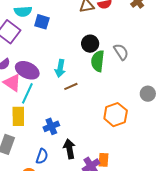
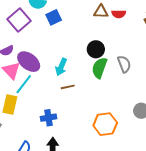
blue square: (42, 22) -> (54, 17), turned 35
blue cross: (51, 126) -> (49, 118), moved

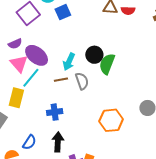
black circle: (96, 49) -> (94, 55), moved
gray semicircle: (124, 64) -> (82, 81), moved
brown line: (68, 87) -> (61, 80), moved

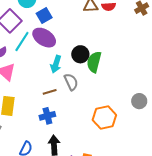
purple ellipse: (37, 55) -> (44, 38), moved
cyan line: (31, 78) -> (22, 42), moved
brown line: (61, 80) -> (50, 92), moved

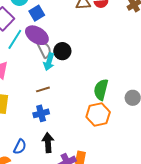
black circle: (80, 54) -> (62, 51), moved
green semicircle: (94, 62) -> (101, 90), moved
gray semicircle: (71, 82) -> (44, 49), moved

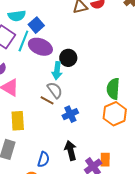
cyan line: (15, 39) -> (23, 41), moved
gray semicircle: (44, 49) -> (55, 90), moved
brown line: (43, 89) -> (47, 100), moved, turned 56
blue cross: (41, 113) -> (70, 114), moved

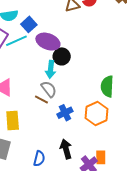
cyan line: (23, 41) -> (16, 41), turned 45
purple ellipse: (40, 47) -> (48, 42), moved
orange hexagon: (115, 114) -> (97, 114), moved

